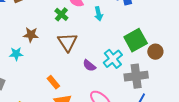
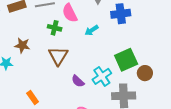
green cross: (61, 14) -> (55, 28), turned -32
cyan arrow: (98, 14) -> (92, 30), turned 64
orange rectangle: (53, 82) -> (33, 98), moved

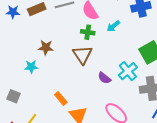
green cross: (55, 28) -> (88, 32), moved

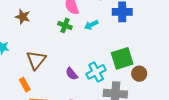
brown star: (46, 48) -> (23, 17), moved
brown triangle: (82, 55) -> (36, 60), moved

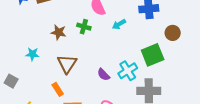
brown star: (23, 17) -> (59, 32), moved
green cross: (65, 25) -> (84, 27), moved
brown circle: (139, 74) -> (173, 33), moved

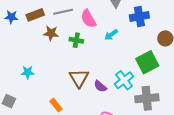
brown star: (59, 32) -> (51, 33), moved
brown triangle: (67, 64) -> (79, 78), moved

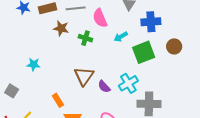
green square: (147, 62) -> (144, 52), moved

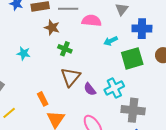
pink semicircle: (100, 18) -> (92, 21), turned 114
green cross: (85, 38) -> (65, 49), moved
cyan star: (33, 64) -> (24, 53), moved

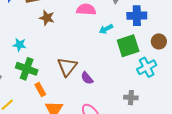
green cross: (65, 49) -> (27, 69), moved, size x1.5
cyan cross: (114, 88) -> (147, 67), moved
gray cross: (133, 110) -> (131, 98), size x0.6

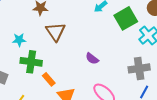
brown triangle: (67, 67) -> (56, 32), moved
gray cross: (131, 98) -> (139, 68), size x1.5

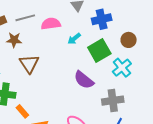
purple semicircle: (92, 59) -> (84, 80), moved, size x1.5

